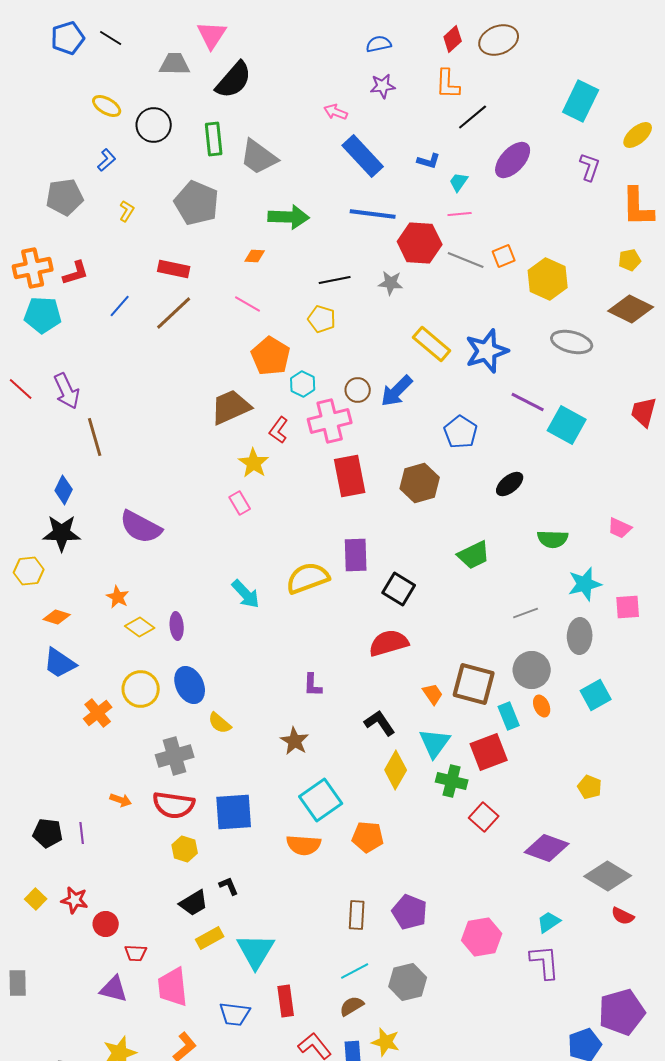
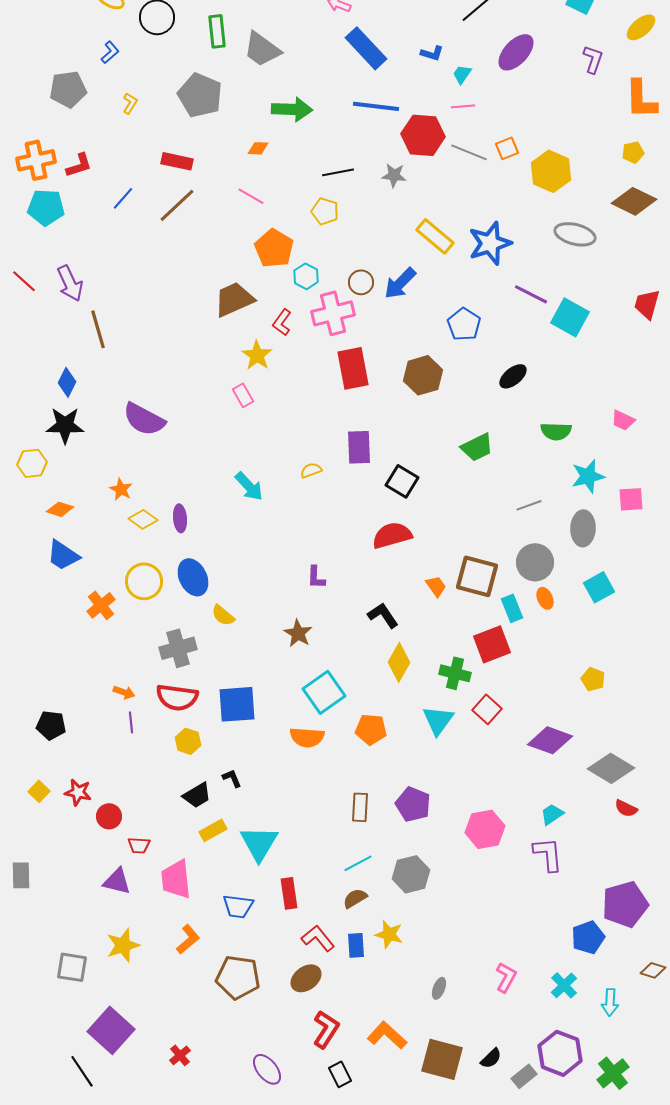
yellow semicircle: (308, 578) -> (311, 470), size x0.5
cyan triangle: (435, 743) -> (438, 720), moved
purple line: (82, 833) -> (131, 722), moved

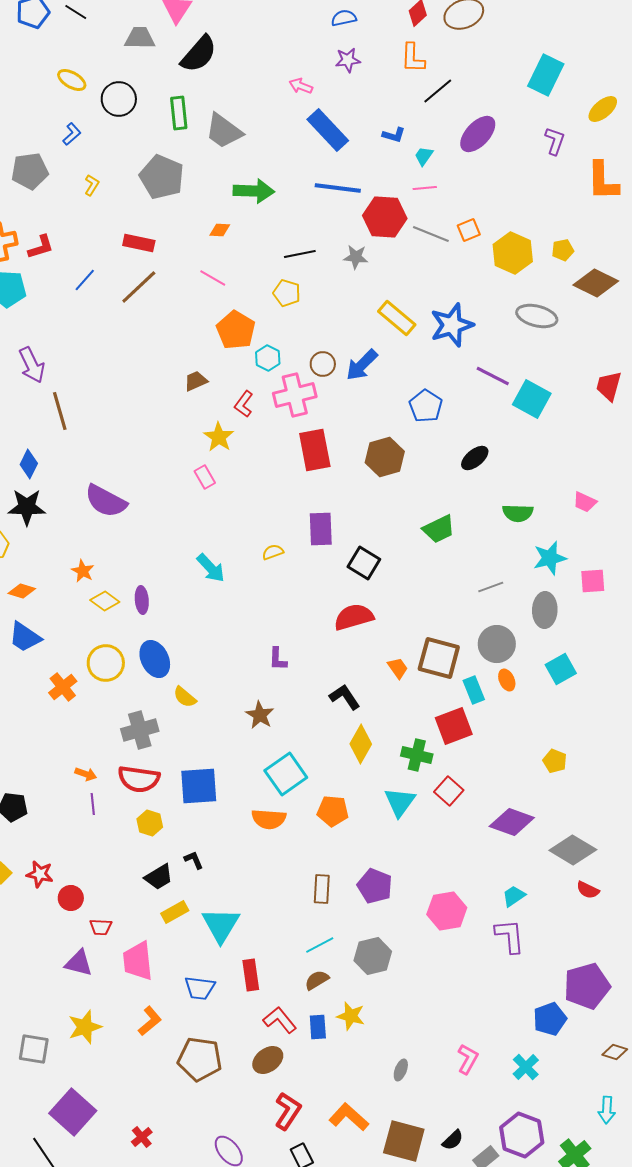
yellow pentagon: (633, 152) -> (563, 250), moved
brown trapezoid: (234, 299) -> (196, 381), size x0.6
cyan arrow: (610, 1002) -> (607, 1110), moved

